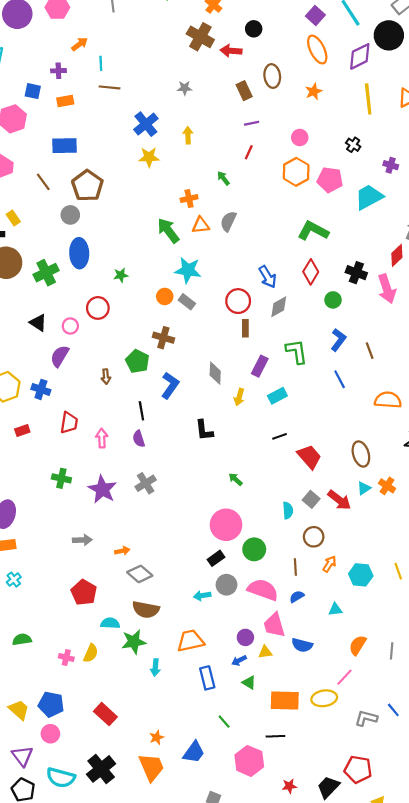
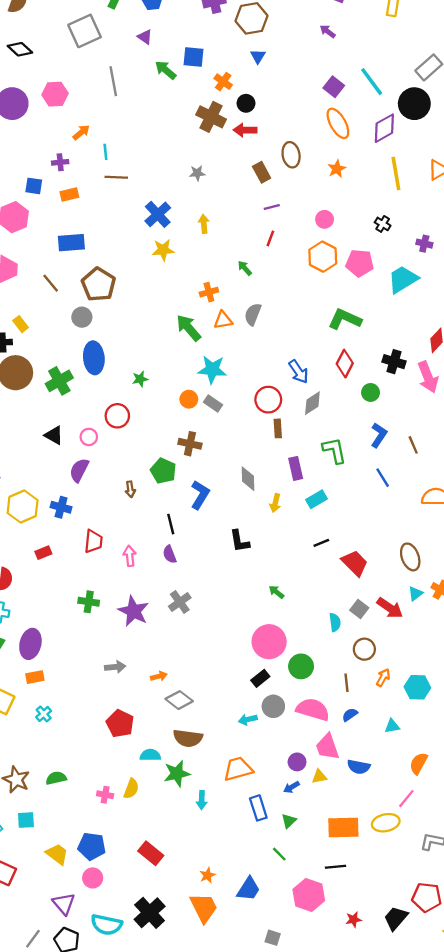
black circle: (254, 29) -> (246, 103), moved
purple rectangle: (260, 366) -> (296, 468), turned -36
green triangle: (249, 683) -> (289, 821), moved, turned 48

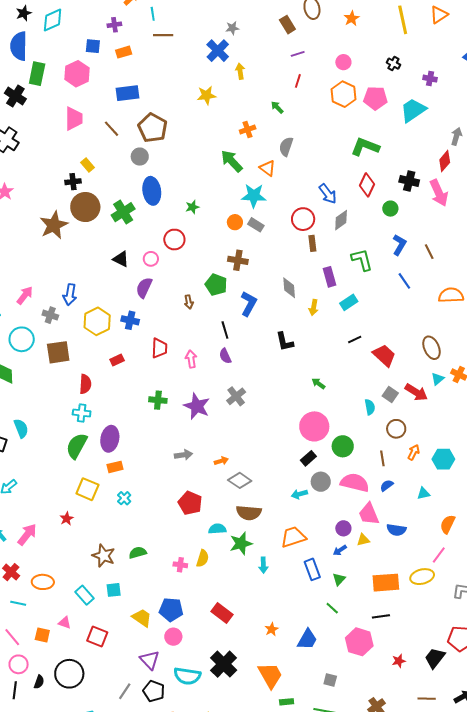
blue cross: (158, 214) -> (218, 51), moved
orange triangle: (223, 320) -> (267, 168), moved, turned 48
orange trapezoid: (204, 908) -> (270, 675), moved

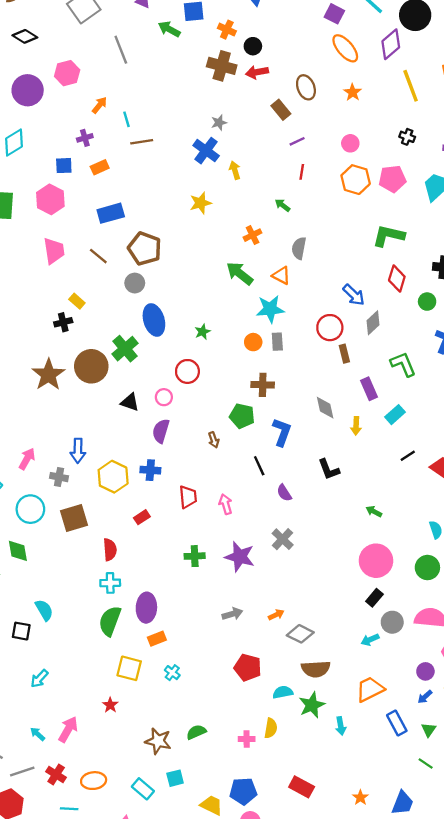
brown circle: (85, 207) -> (91, 366), moved
gray rectangle: (256, 225) -> (277, 342), turned 63
purple semicircle: (225, 356) -> (284, 493), moved
green circle: (343, 446) -> (427, 568), moved

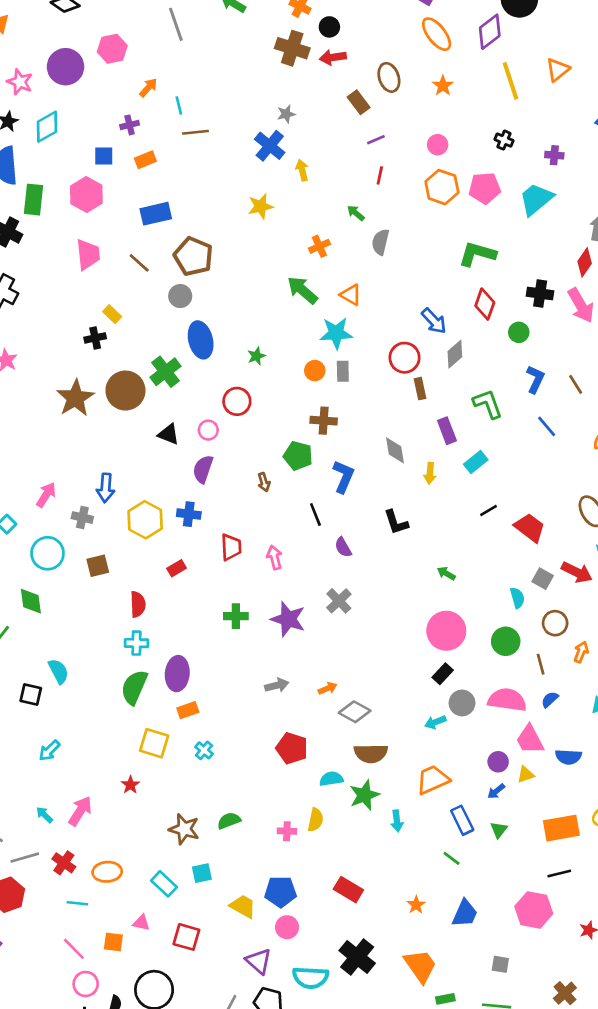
gray semicircle: (299, 248) -> (380, 242), moved
brown square: (74, 518) -> (98, 566), size x0.7
green line: (426, 764) -> (452, 858), moved

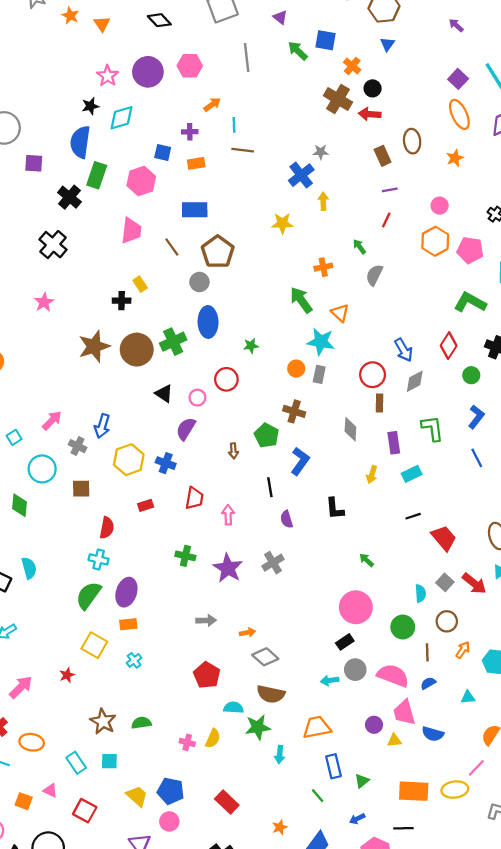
green L-shape: (477, 254) -> (470, 302), moved
gray diamond: (395, 450) -> (350, 429), moved
blue arrow: (496, 791) -> (357, 819), moved

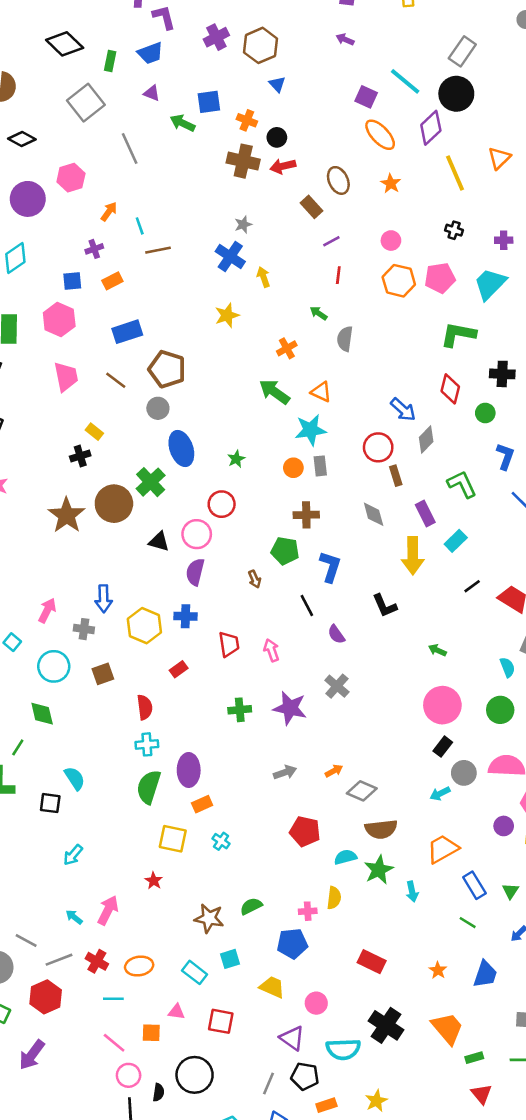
pink circle: (197, 398) -> (197, 534), size x1.5
yellow arrow: (372, 475) -> (413, 556), size x1.8
blue pentagon: (171, 791) -> (292, 944), moved

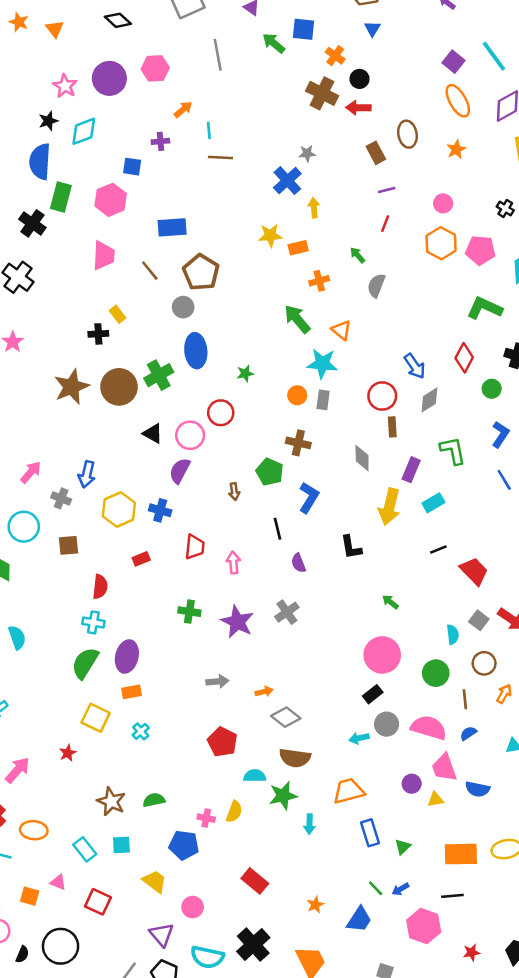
orange rectangle: (112, 281) -> (298, 248), moved
purple rectangle: (425, 514) -> (411, 470), turned 35
green line: (468, 923) -> (376, 888), moved

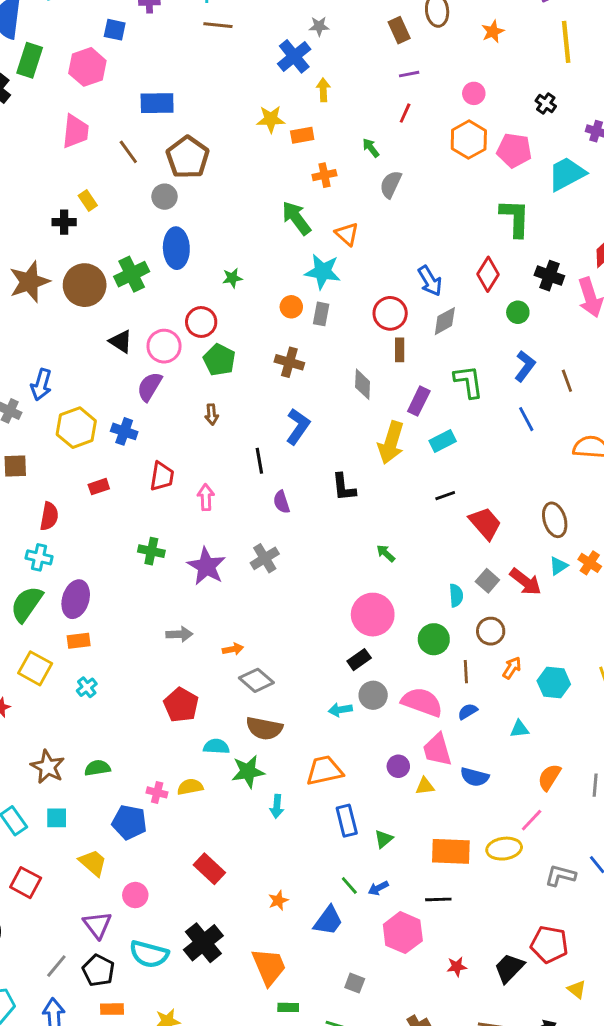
green L-shape: (485, 308) -> (515, 218), turned 64
green pentagon: (270, 472) -> (219, 360), moved
yellow semicircle: (234, 812) -> (190, 787), turned -125

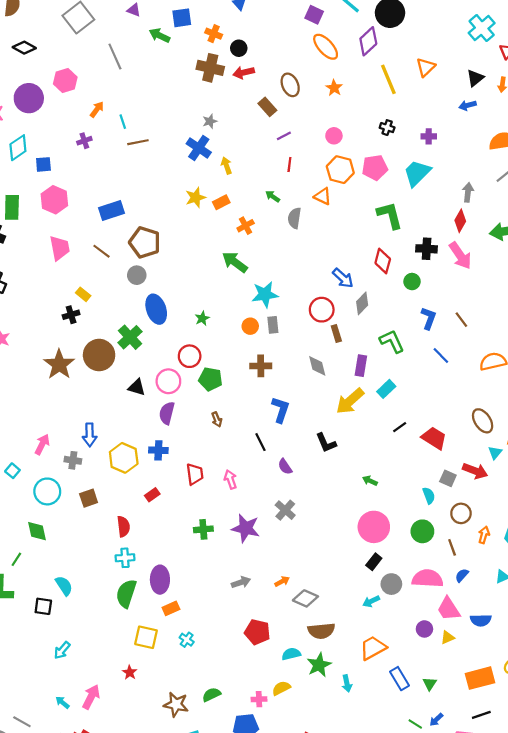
blue square: (115, 30) -> (43, 164), moved
orange triangle: (347, 234) -> (323, 196), moved
yellow arrow: (391, 443) -> (350, 401), turned 48

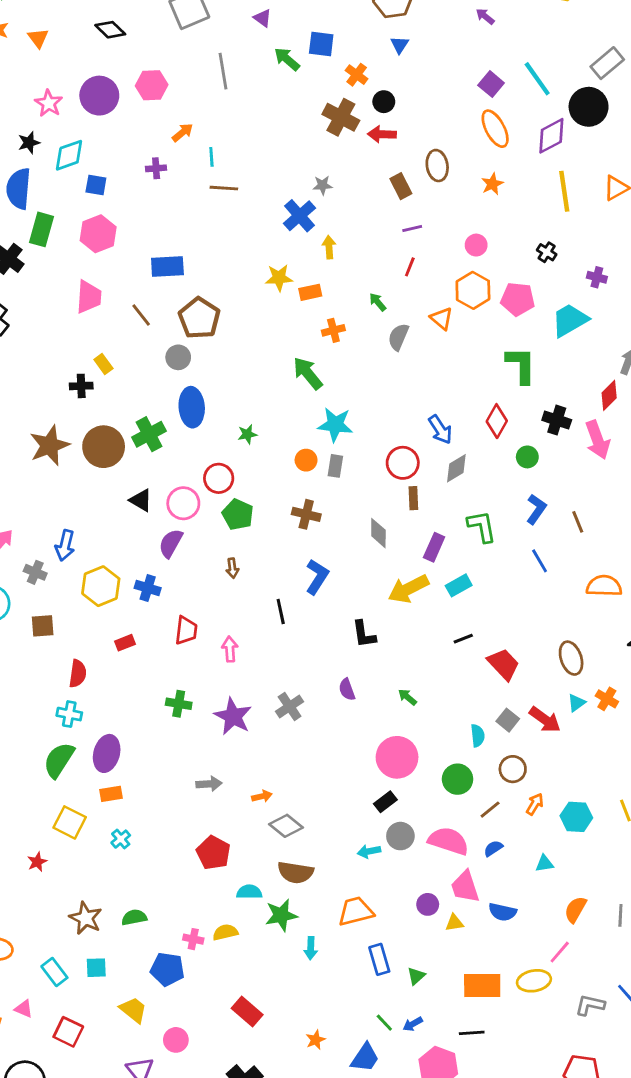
purple semicircle: (285, 467) -> (347, 689), moved
brown line: (452, 547) -> (490, 810), turned 56

